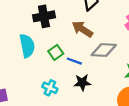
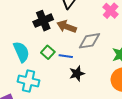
black cross: (44, 16) -> (43, 21), moved
cyan cross: (50, 88) -> (29, 81), moved, size x1.5

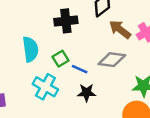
brown arrow: (67, 27) -> (120, 29), moved
cyan cross: (29, 81) -> (45, 87), moved

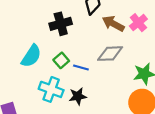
cyan semicircle: (30, 49) -> (31, 56), turned 50
black star: (87, 93) -> (78, 96), moved

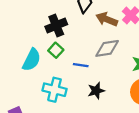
green square: (61, 60) -> (56, 50), moved
black star: (78, 96) -> (96, 91), moved

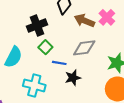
green square: (56, 50) -> (45, 47), moved
black star: (96, 91) -> (73, 78), moved

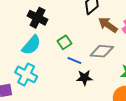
black cross: (37, 25) -> (37, 18), moved, turned 36
cyan cross: (34, 85) -> (26, 74), moved

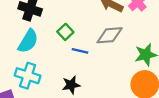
black star: (84, 78) -> (71, 85), moved

